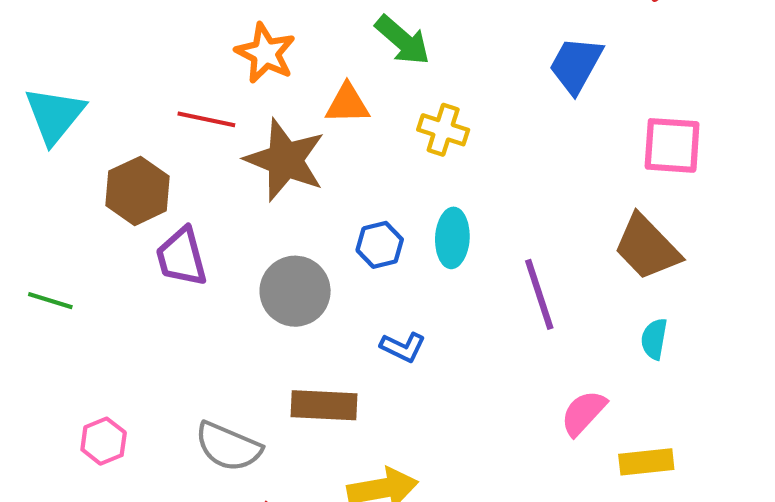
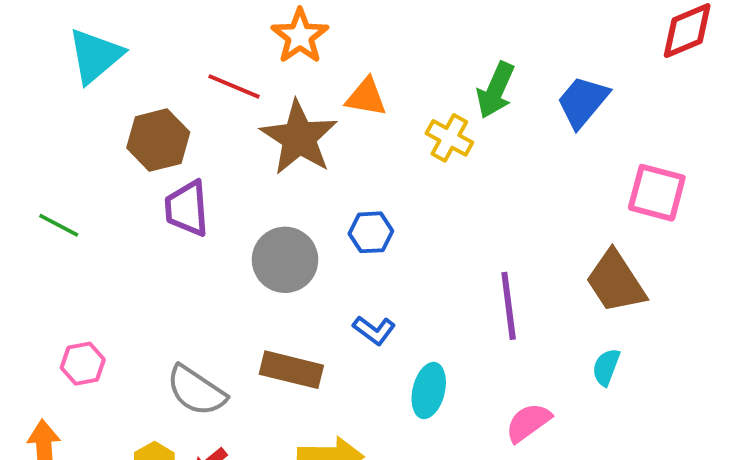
green arrow: (403, 40) -> (496, 90), moved, turned 62
cyan ellipse: (452, 238) -> (429, 391), moved

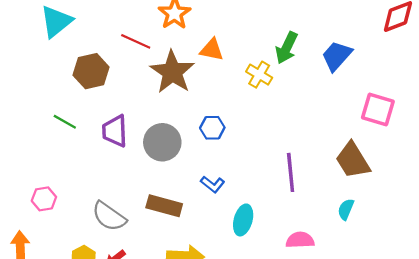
purple trapezoid: (187, 208) -> (115, 131), moved
green line: (59, 225) -> (65, 122), moved
pink semicircle: (528, 423) -> (300, 240), turned 32

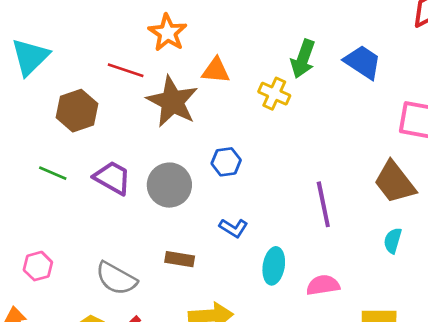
blue trapezoid: (337, 56) -> (363, 62), turned 88
purple trapezoid: (115, 131) -> (112, 178), turned 128
brown rectangle: (164, 206) -> (180, 259), size x0.7
pink semicircle: (300, 240) -> (323, 285), moved

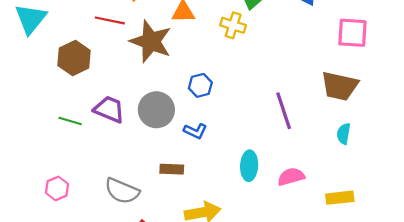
green line: (53, 173) -> (70, 121), moved
brown trapezoid: (395, 182) -> (340, 86), turned -33
blue L-shape: (234, 228) -> (195, 131), moved

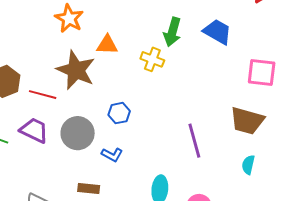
red line: (110, 20) -> (43, 95), moved

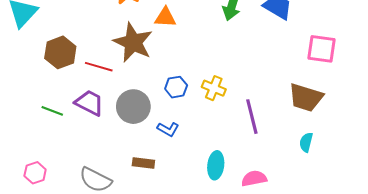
yellow cross: (152, 59) -> (214, 88), moved

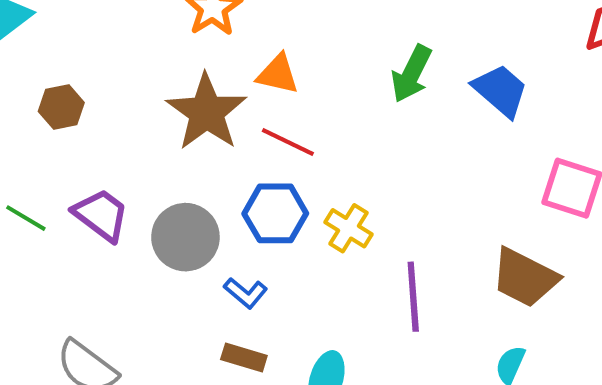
brown hexagon: (60, 52) -> (61, 107), size x0.7
red line: (99, 67) -> (288, 142), moved
blue hexagon: (176, 87) -> (275, 213), size x1.4
brown rectangle: (143, 163) -> (244, 357), moved

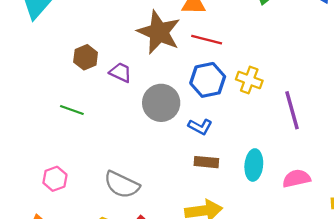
brown hexagon: (61, 107) -> (86, 57), moved
purple trapezoid: (101, 215) -> (121, 72), moved, size x0.7

